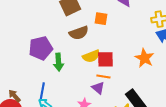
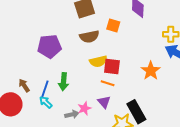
green arrow: (59, 62) -> (64, 82), moved
purple triangle: (98, 88) -> (104, 102), moved
brown arrow: (14, 96) -> (24, 85), moved

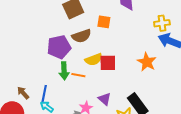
purple pentagon: (49, 46) -> (59, 47), moved
green arrow: (64, 82) -> (64, 71), moved
orange line: (108, 83) -> (78, 75), moved

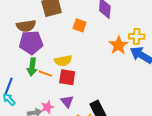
brown semicircle: (81, 36) -> (26, 26), moved
orange star: (147, 62) -> (118, 45), moved
red square: (108, 63) -> (67, 77), moved

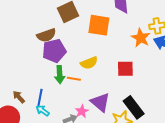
orange square: (80, 25) -> (99, 25), size x1.6
red square: (67, 77) -> (125, 69), moved
purple triangle: (67, 101) -> (100, 102), size x1.5

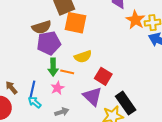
orange square: (99, 25) -> (75, 23), moved
orange star: (141, 38) -> (135, 20), moved
red square: (125, 69) -> (103, 76), moved, turned 30
pink star: (82, 111) -> (57, 88), moved

